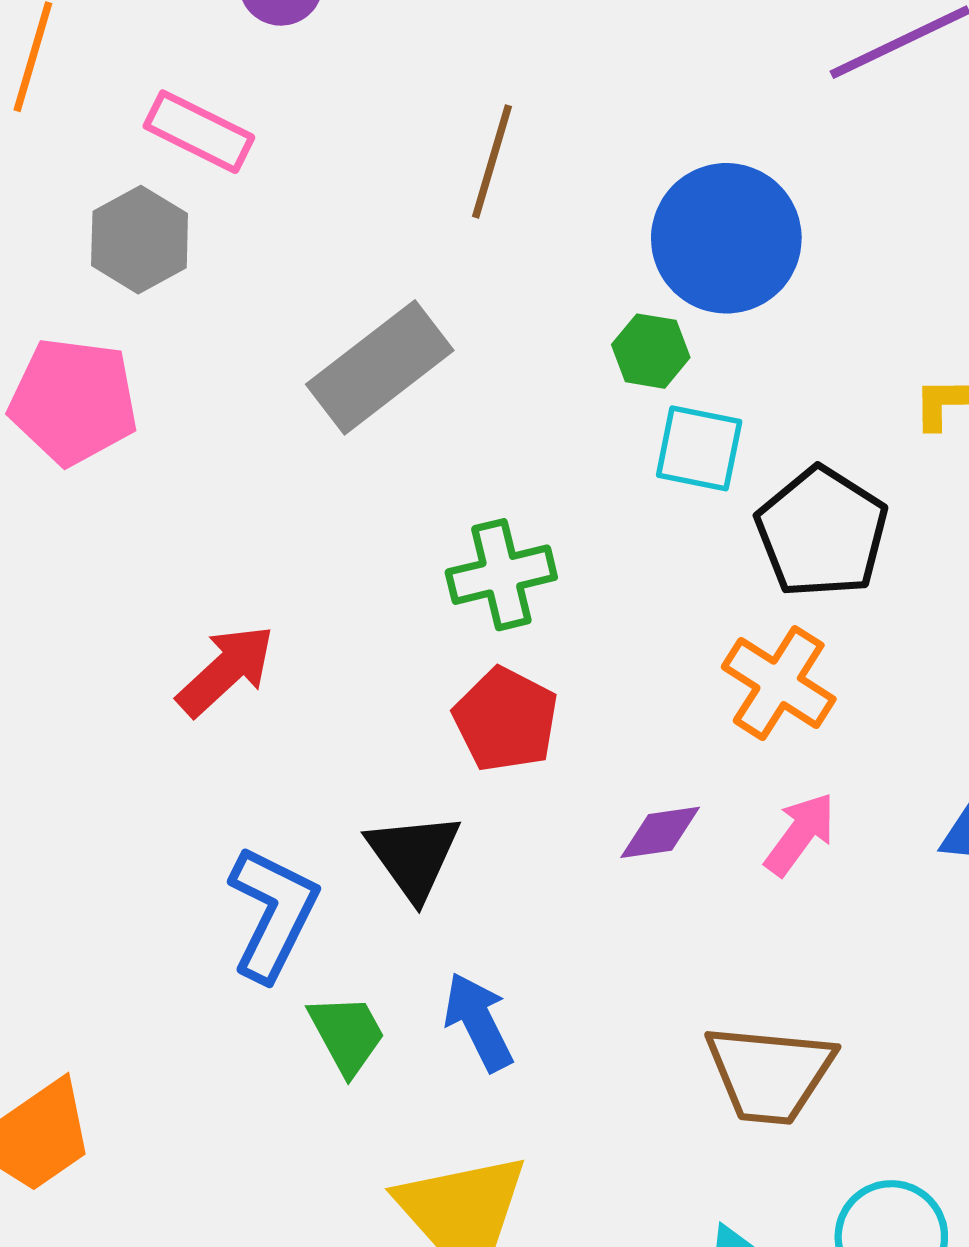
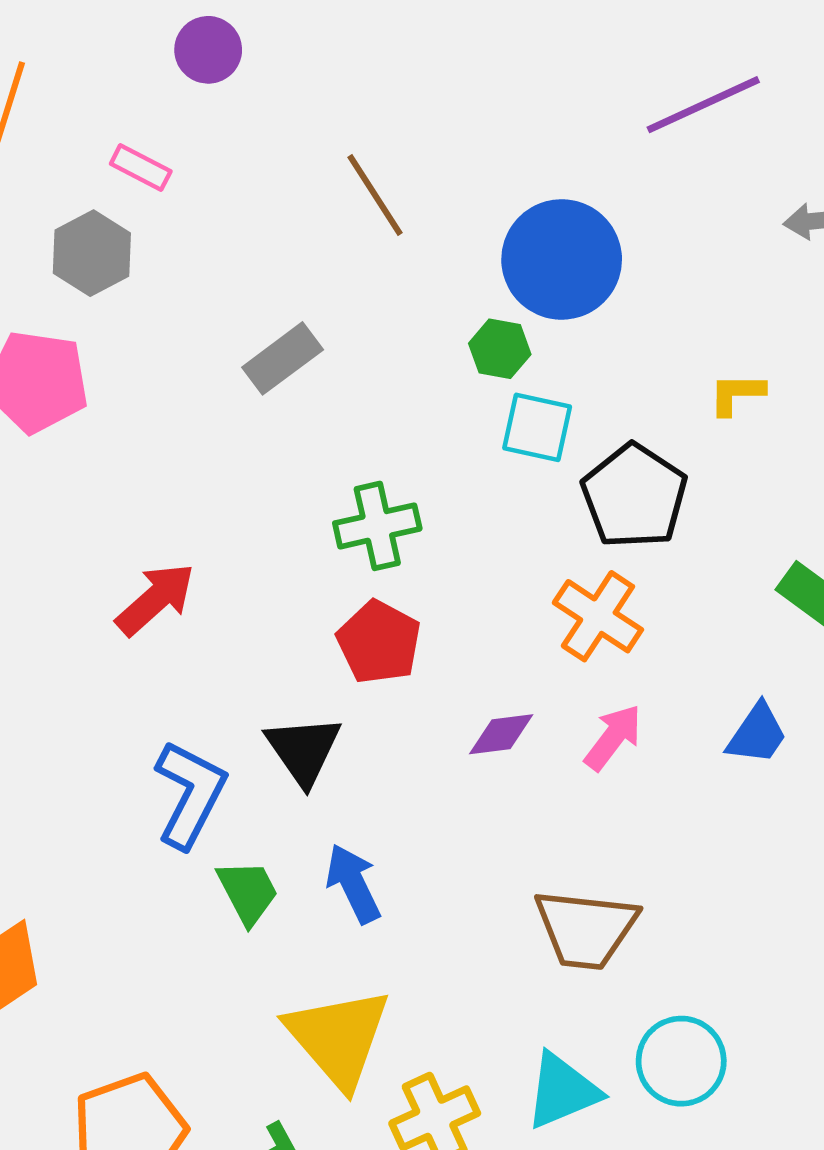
pink rectangle: (199, 132) -> (141, 167), size x0.7
brown line: (492, 161) -> (375, 195), turned -50
gray rectangle: (380, 367) -> (283, 358), size x0.7

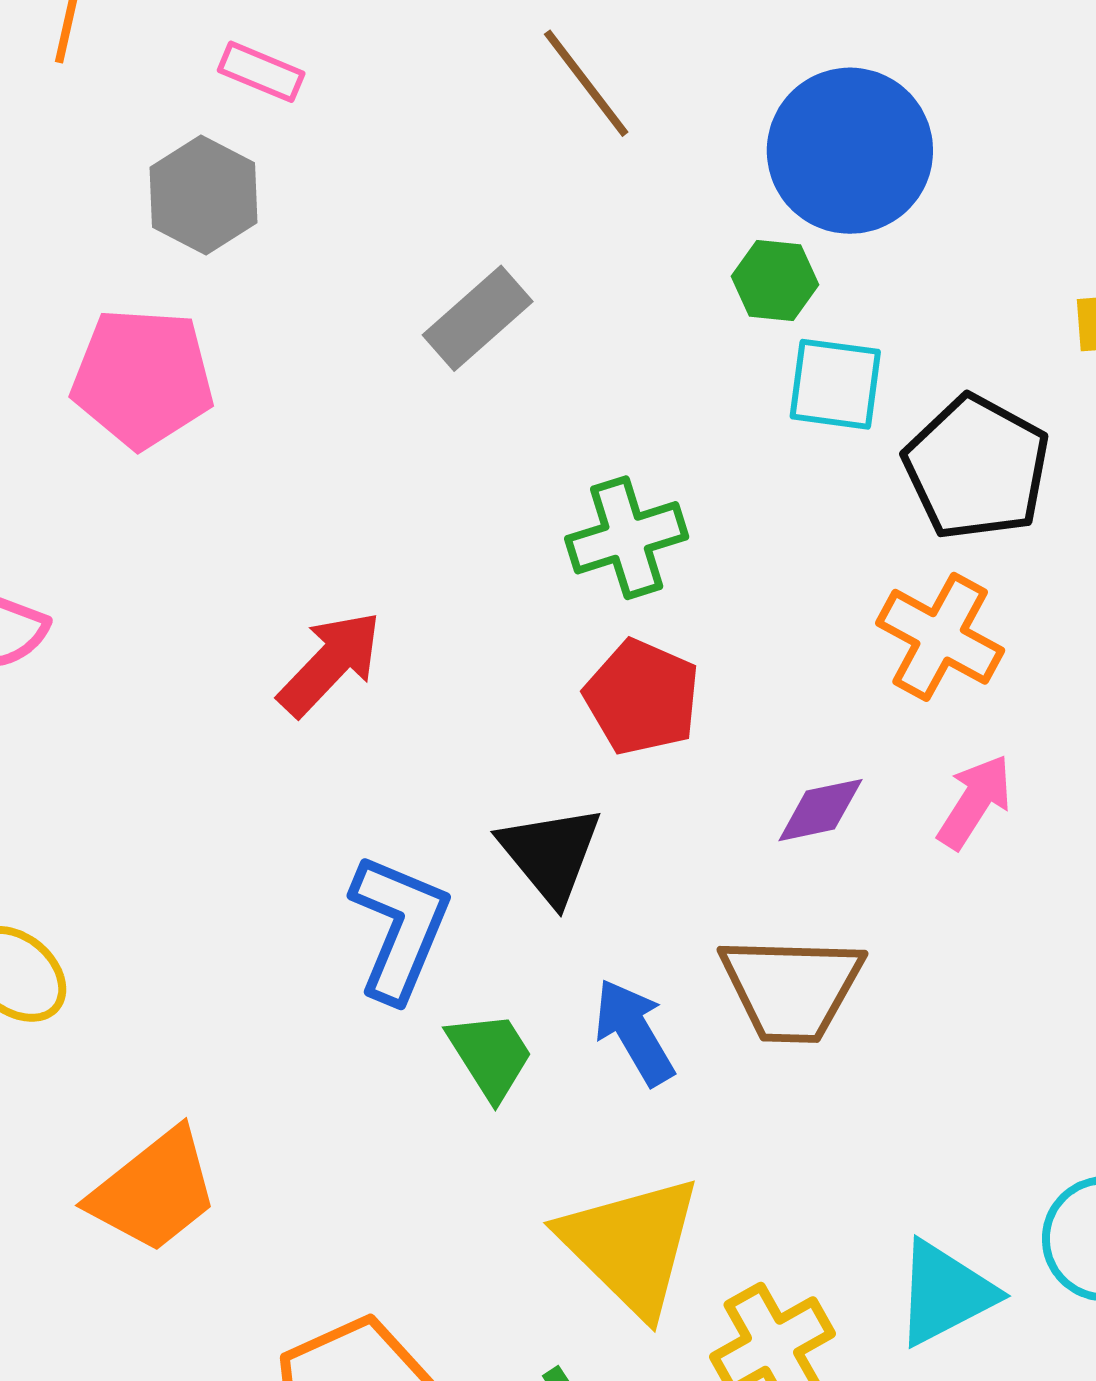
brown trapezoid: (586, 929) -> (791, 988), moved

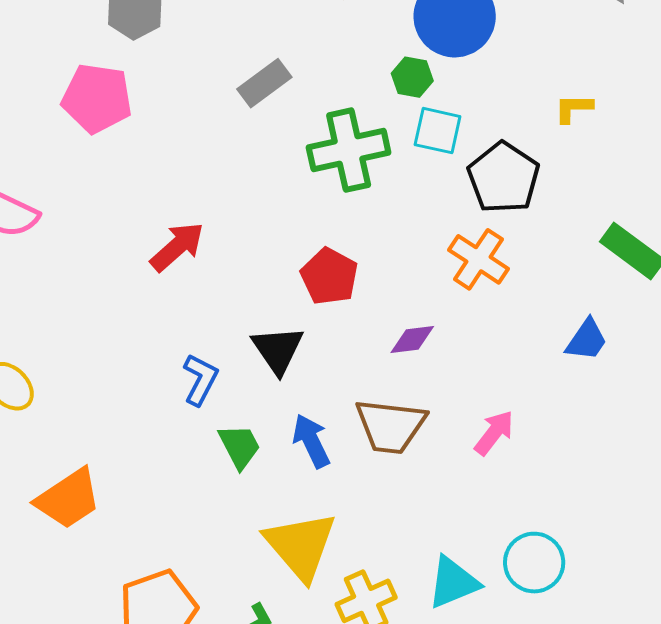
green cross: (627, 538) -> (349, 150), moved, size x1.4
pink arrow: (975, 802) -> (494, 433), moved
blue L-shape: (400, 927) -> (200, 380), size x0.7

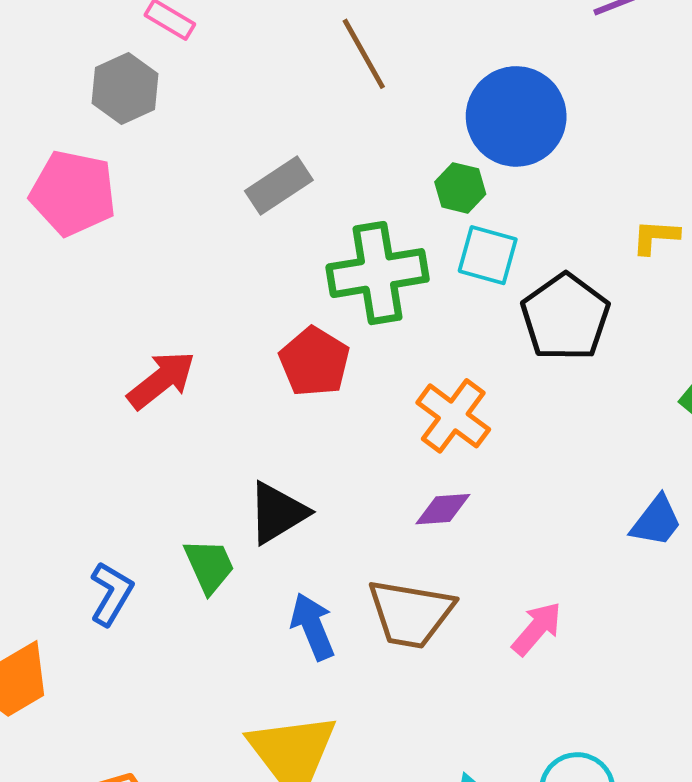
orange cross: (479, 259) -> (453, 416), moved
red pentagon: (329, 276) -> (314, 362), moved
black triangle: (278, 350) -> (277, 513), turned 30
blue L-shape: (200, 380) -> (111, 594), moved
green trapezoid: (239, 446) -> (209, 566), moved

